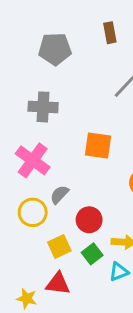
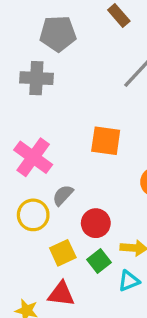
brown rectangle: (110, 33) -> (119, 16), turned -30
gray cross: (43, 107) -> (36, 78), moved

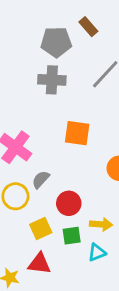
gray pentagon: (58, 34) -> (56, 42), moved
gray cross: (36, 78) -> (52, 80), moved
green square: (99, 261) -> (72, 236), turned 30

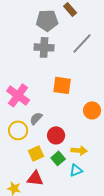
green square: (72, 236) -> (58, 158), turned -32

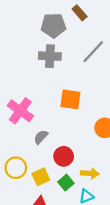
yellow circle: (18, 130) -> (16, 168), moved

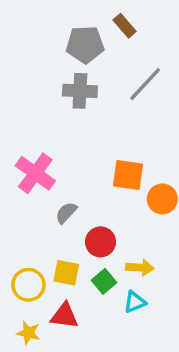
orange square: (70, 99) -> (128, 175), moved
yellow circle: (16, 168) -> (28, 285), moved
yellow square: (41, 177) -> (66, 273), turned 36

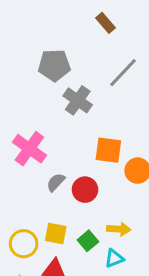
gray pentagon: (85, 45) -> (54, 65), moved
gray cross: (80, 91) -> (78, 100), moved, turned 32
red circle: (101, 242) -> (85, 190), moved

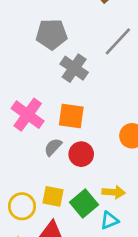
orange square: (108, 150) -> (71, 116), moved
green square: (88, 241) -> (84, 203), size x1.4

